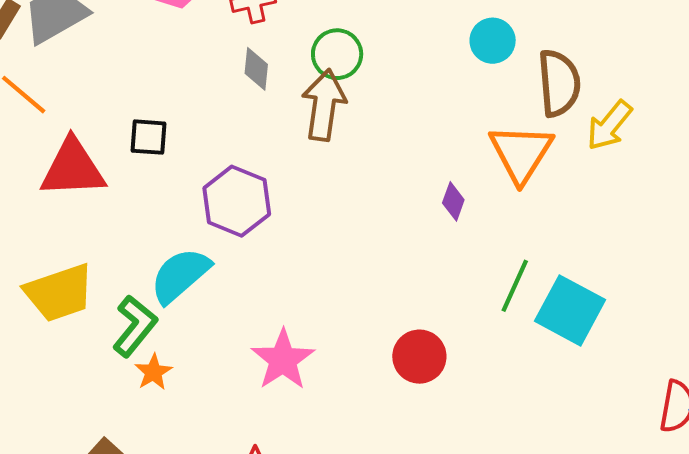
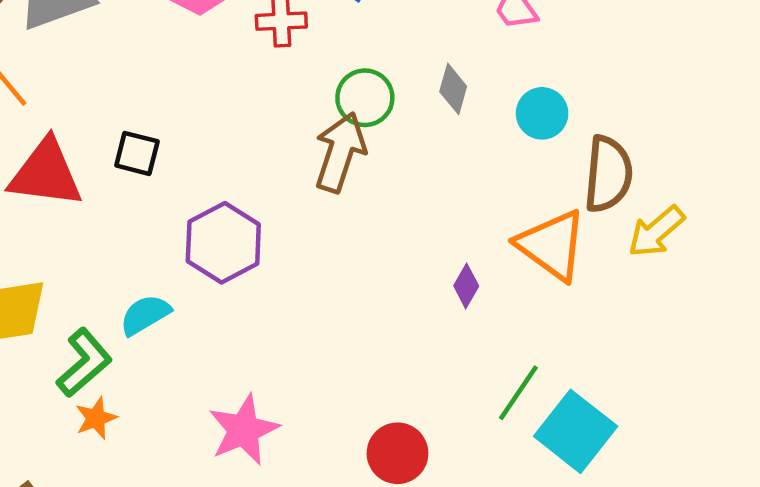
gray diamond: (256, 69) -> (453, 89), moved
orange triangle: (521, 153) -> (552, 245), turned -36
cyan semicircle: (180, 275) -> (145, 315), size x0.7

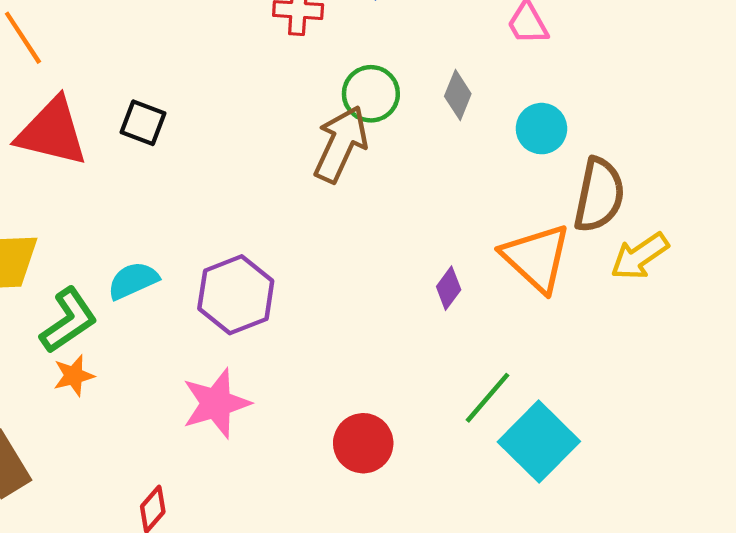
purple hexagon: (223, 243) -> (236, 295), moved

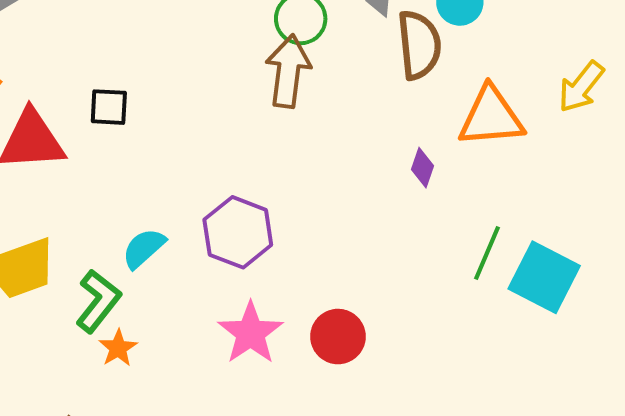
brown semicircle: (599, 195) -> (419, 45), moved
orange triangle: (536, 258) -> (491, 117), turned -30
red circle: (363, 443) -> (338, 337), moved

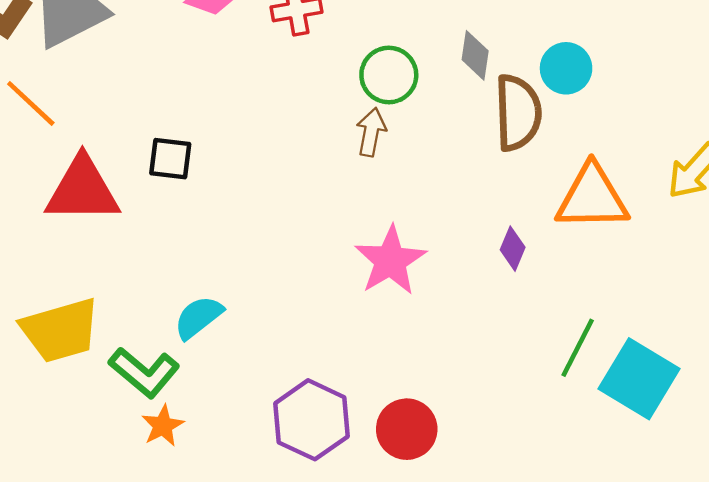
brown arrow: (288, 71) -> (371, 132), size x0.6
purple hexagon: (238, 232) -> (312, 420), moved
green L-shape: (98, 301) -> (144, 372), turned 88
pink star: (251, 333) -> (390, 261), moved

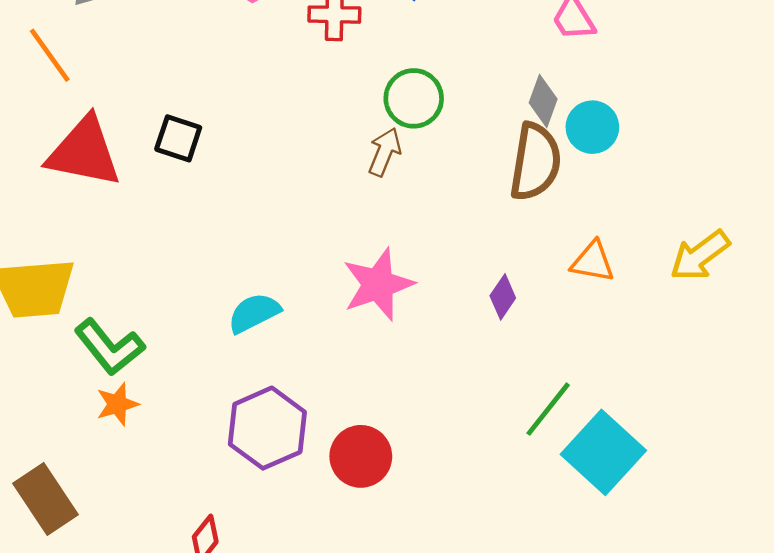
gray diamond: (475, 55) -> (543, 101), moved
orange triangle: (592, 197) -> (593, 262), size x0.6
cyan semicircle: (198, 317) -> (254, 313), moved

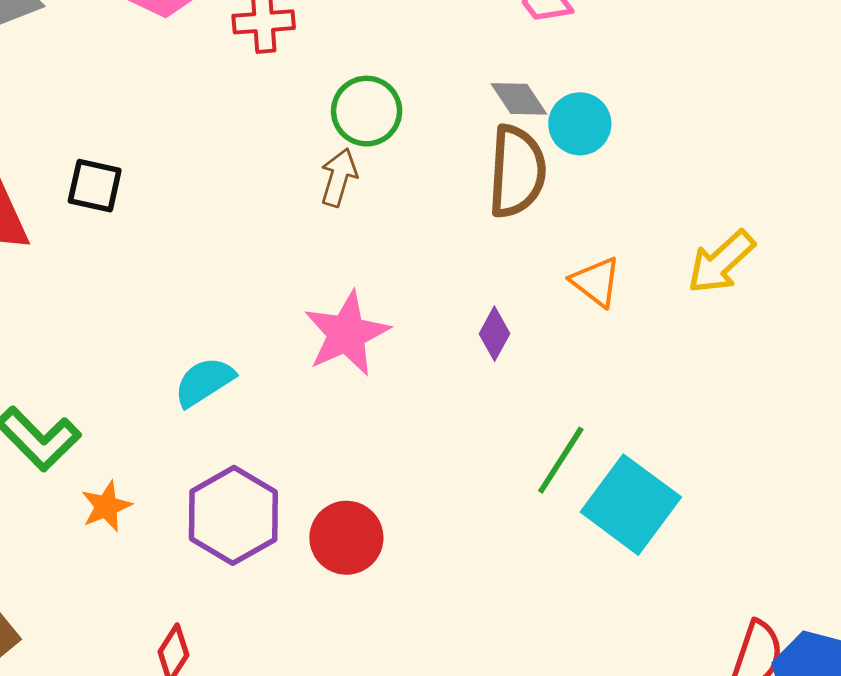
gray diamond: (543, 101) -> (519, 99), turned -48
orange triangle: (593, 262) -> (596, 282), turned 33
orange star: (117, 404) -> (106, 506), moved

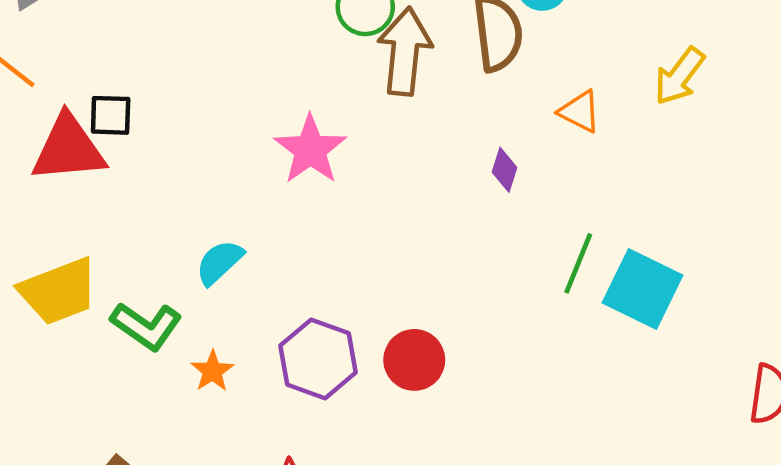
brown arrow: (339, 177) -> (405, 51), moved, size x1.8
black square: (95, 186) -> (111, 115), moved
pink star: (347, 334) -> (310, 150), moved
cyan semicircle: (204, 382) -> (219, 262), moved

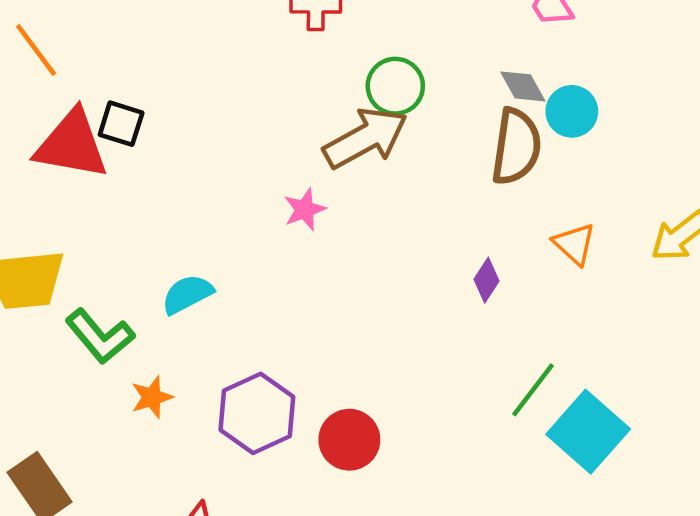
brown arrow: (405, 51) -> (365, 138), moved, turned 40
pink star: (310, 150) -> (305, 209), size x0.6

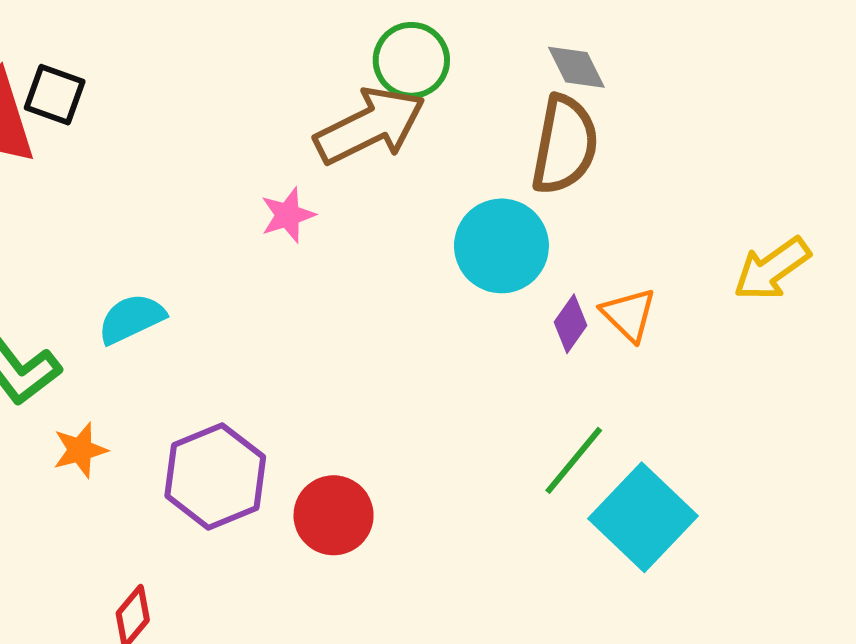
cyan circle: (572, 111) -> (501, 246), moved, size x1.4
orange triangle: (574, 244) -> (629, 315), moved
purple diamond: (487, 280) -> (571, 324), moved

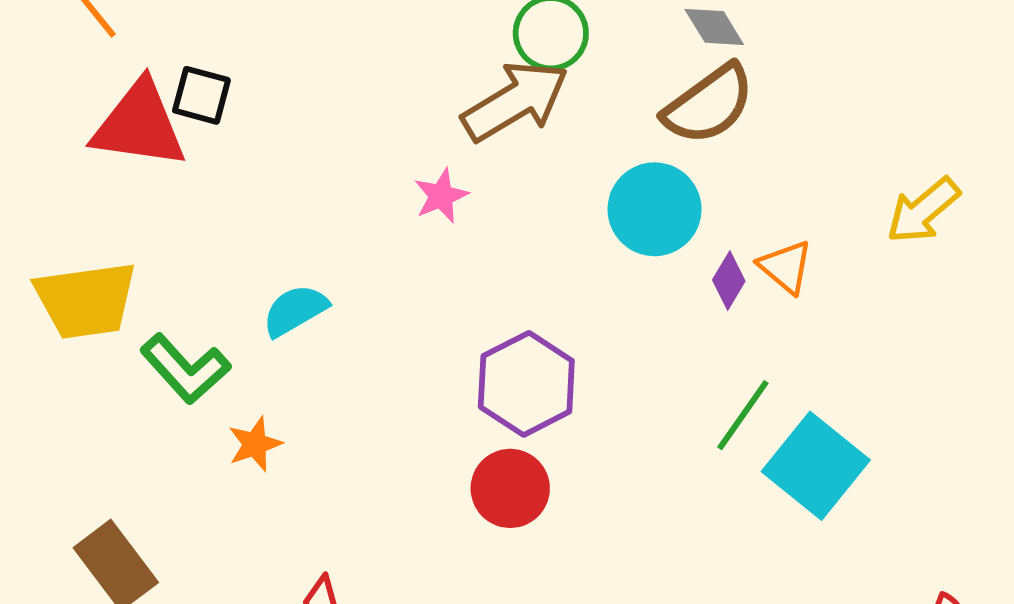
brown semicircle: (565, 145) -> (709, 104), turned 48
purple hexagon: (215, 476) -> (526, 384), moved

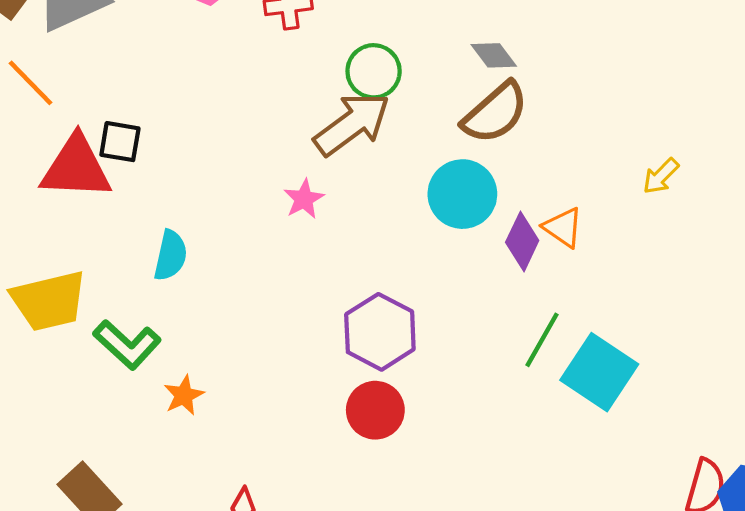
yellow arrow: (923, 210) -> (661, 176), size x0.7
purple diamond: (729, 281) -> (522, 241), size x1.4
cyan semicircle: (295, 310) -> (171, 255), moved, turned 138

